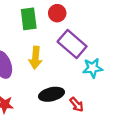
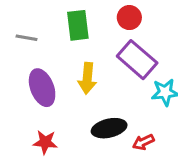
red circle: (57, 13) -> (129, 18), moved
red arrow: (77, 105) -> (143, 142), turned 105

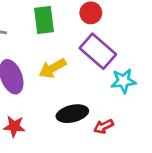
yellow arrow: (87, 78) -> (53, 68), turned 56

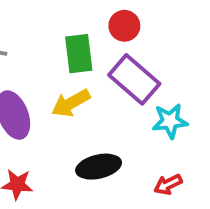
green rectangle: (44, 20) -> (79, 54), moved
red arrow: (104, 126) -> (168, 184), moved

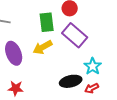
cyan star: (170, 121) -> (93, 66), moved, turned -30
black ellipse: (99, 167) -> (71, 81), moved

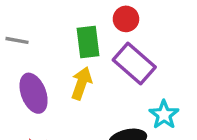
yellow arrow: (43, 47) -> (81, 83), turned 138

